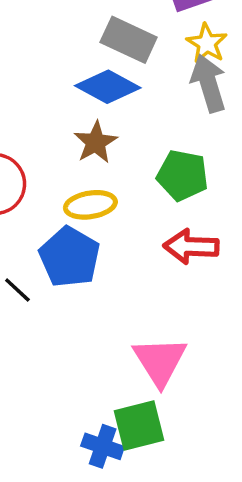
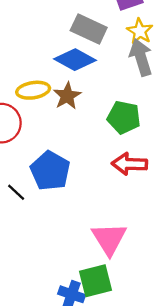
yellow ellipse: (90, 205) -> (33, 90), moved

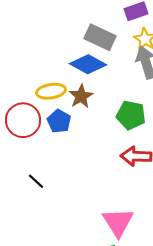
blue pentagon: (50, 171) -> (59, 121), moved, size x0.7

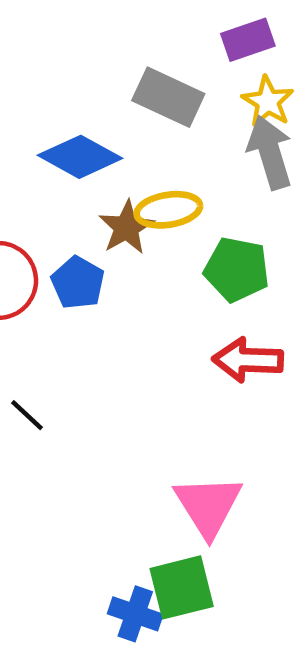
blue diamond: (88, 64) -> (80, 157), moved
yellow ellipse: (51, 91) -> (168, 210), moved

